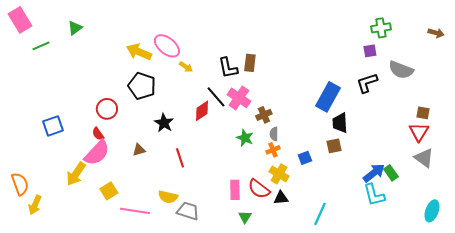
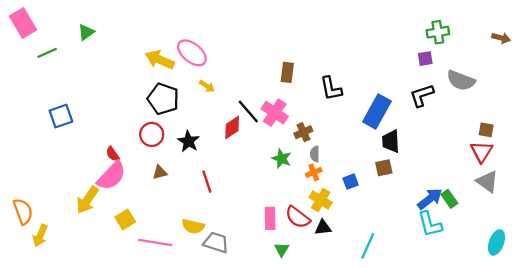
yellow arrow: (186, 67) -> (207, 86), moved
black L-shape: (228, 68) -> (331, 88), moved
red circle: (107, 109) -> (152, 134), moved
blue square: (53, 126) -> (61, 116), moved

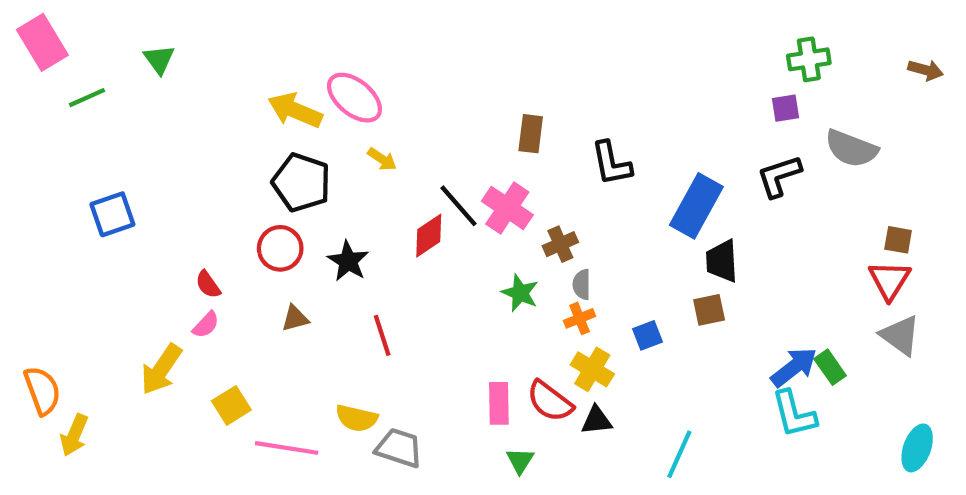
green triangle: (86, 32) -> (159, 59), turned -30
pink semicircle: (111, 176) -> (206, 325), size x0.5

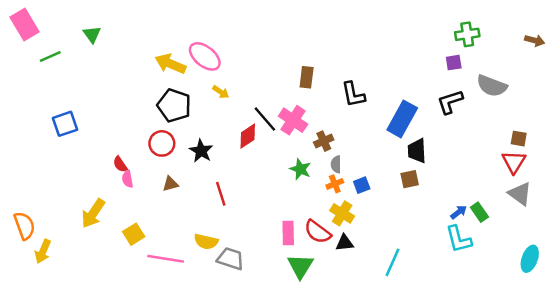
pink semicircle: (206, 325) -> (128, 179), moved, turned 126
blue square: (647, 335) -> (362, 185), moved
blue arrow: (794, 367) -> (459, 212), size x0.6
green triangle: (520, 461) -> (300, 266), size x1.6

